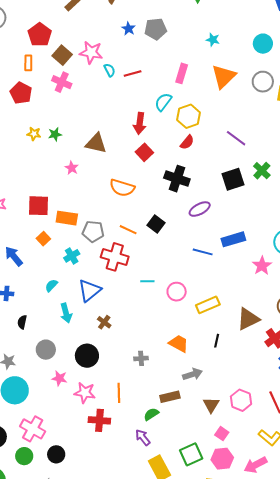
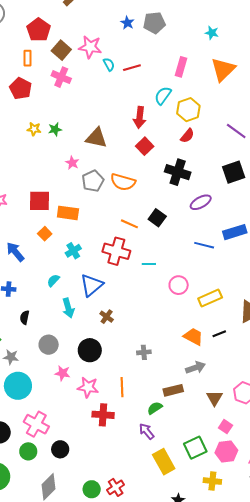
gray pentagon: (93, 231) -> (93, 181), moved, turned -30
cyan line: (147, 281) -> (149, 264), moved
black line: (217, 341) -> (219, 334), turned 56
orange trapezoid: (179, 344) -> (193, 337), moved

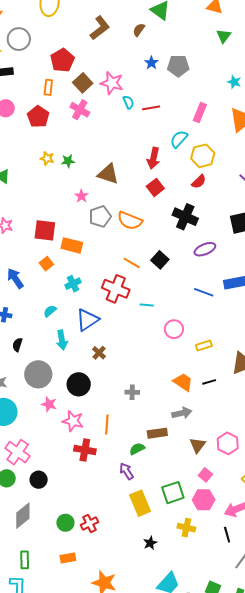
yellow rectangle: (210, 298) -> (204, 345), size x0.7
gray circle: (49, 345) -> (38, 374), size x1.4

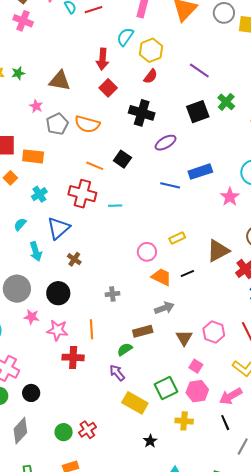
pink circle: (174, 329) -> (147, 252), moved
yellow rectangle: (140, 503) -> (135, 403), turned -30

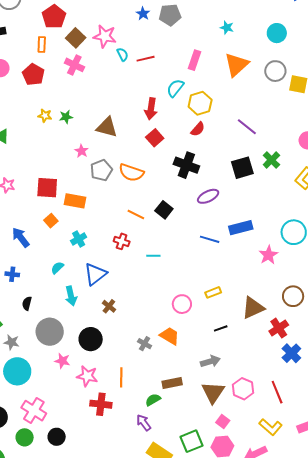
red cross: (82, 194) -> (122, 241), size x0.6
orange trapezoid: (161, 277) -> (170, 336), moved
gray cross: (112, 294) -> (145, 344), turned 32
gray arrow: (164, 308) -> (210, 361), moved
brown triangle: (184, 338) -> (213, 392), size x1.4

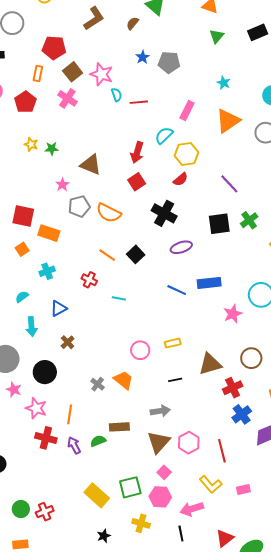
red pentagon: (54, 17) -> (54, 48), turned 30
blue triangle: (95, 274) -> (59, 308), size x0.7
purple arrow: (144, 423) -> (74, 445), moved

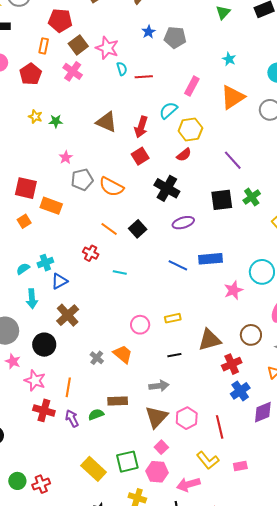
brown triangle: (91, 165) -> (106, 122), moved
cyan cross: (47, 271) -> (45, 263), moved
brown cross: (68, 342) -> (68, 315), size x1.6

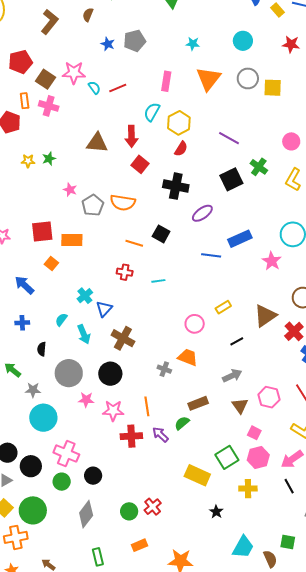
orange rectangle: (44, 46) -> (25, 101), moved
cyan semicircle: (23, 269) -> (61, 320), moved
brown triangle: (156, 417) -> (240, 406), size x0.7

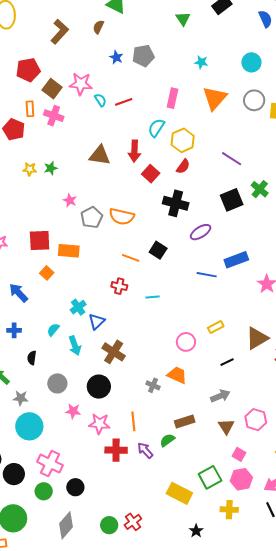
red square: (140, 164) -> (151, 174), moved
gray circle: (69, 373) -> (57, 383), size x0.7

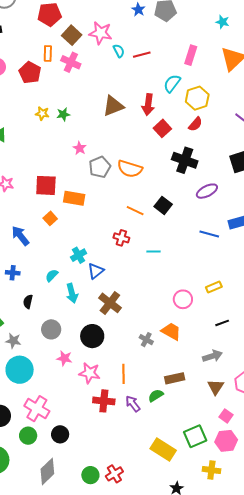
brown triangle: (100, 155) -> (113, 106), turned -35

